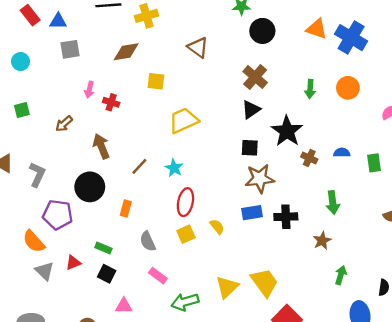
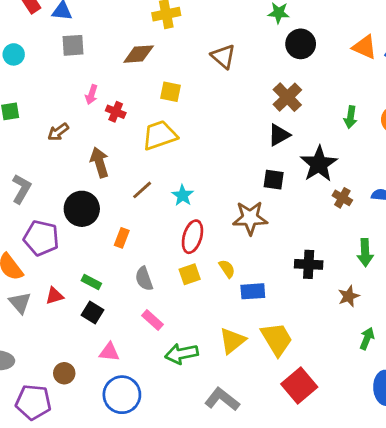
yellow trapezoid: (183, 120) -> (160, 135), moved
brown star: (260, 178) -> (250, 218), moved
blue rectangle: (252, 213) -> (253, 291), moved

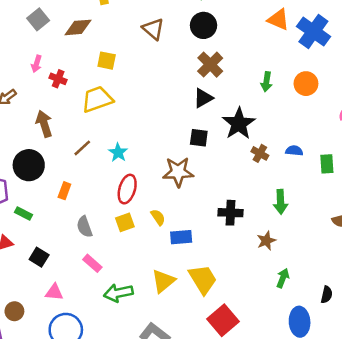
black circle: (301, 44) -> (204, 25), moved
gray square: (73, 45) -> (38, 19), moved, turned -35
green rectangle: (91, 282) -> (24, 213), moved

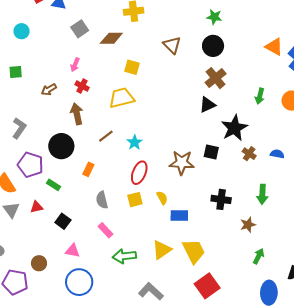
red cross: (58, 79) -> (82, 86), moved
black square: (199, 138) -> (211, 152), moved

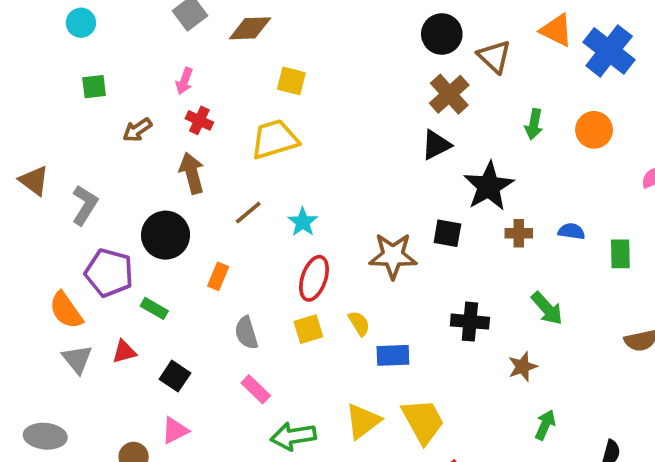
brown triangle: (172, 45) -> (494, 57), moved
green square: (16, 72) -> (94, 87), moved
brown cross: (249, 154) -> (519, 233), turned -32
green arrow: (262, 194) -> (547, 308), turned -42
pink triangle: (73, 251) -> (175, 431), moved, turned -35

